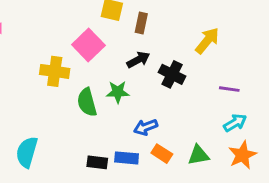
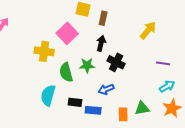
black arrow: (138, 60) -> (101, 43), turned -49
black cross: (172, 74) -> (116, 62), moved
cyan semicircle: (27, 152) -> (48, 95), moved
orange rectangle: (162, 154) -> (123, 114), moved, turned 56
black rectangle: (97, 162) -> (75, 102), moved

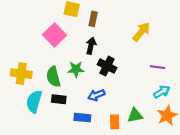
yellow cross: (44, 51) -> (21, 74), moved
black rectangle: (75, 102) -> (59, 99), moved

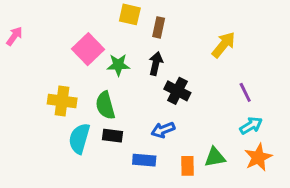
pink square: (54, 35) -> (88, 49), moved
purple line: (157, 67) -> (245, 92), turned 56
green star: (76, 69) -> (118, 65), moved

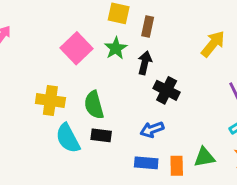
green star: (118, 65) -> (116, 48), moved, turned -30
cyan semicircle: (79, 138) -> (68, 138), turned -44
blue rectangle: (144, 160) -> (146, 163), moved

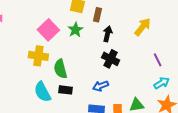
black arrow: (145, 63) -> (108, 34), moved
yellow cross: (50, 100) -> (38, 56), moved

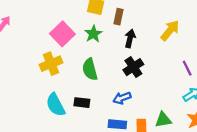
yellow cross: (38, 56) -> (51, 64), turned -30
black cross: (111, 59) -> (133, 67), turned 30
green semicircle: (60, 69) -> (90, 69), moved

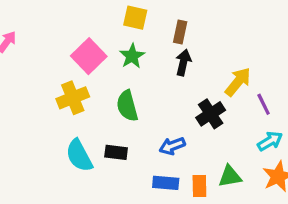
brown rectangle: (119, 17) -> (180, 32), moved
yellow arrow: (170, 30) -> (238, 82), moved
black cross: (133, 67) -> (211, 114), moved

